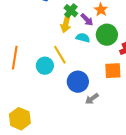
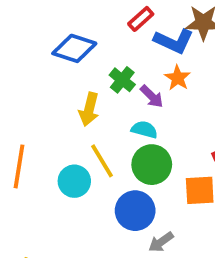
yellow arrow: (66, 24) -> (89, 109), moved
green circle: (107, 35) -> (152, 165), moved

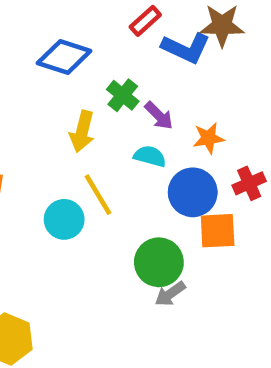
orange star: (178, 78) -> (209, 138), moved, turned 30
green circle: (152, 165) -> (159, 262), moved
blue circle: (135, 211) -> (193, 192), moved

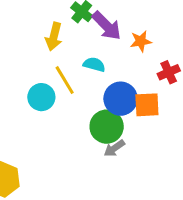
purple arrow: (159, 116) -> (107, 26), size x1.5
cyan semicircle: (150, 156) -> (94, 65), moved
blue circle: (193, 192) -> (121, 99), moved

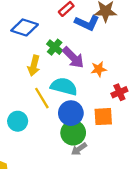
cyan semicircle: (94, 65) -> (64, 86), size x1.6
cyan circle: (41, 97) -> (18, 121), moved
blue circle: (121, 99) -> (71, 113), moved

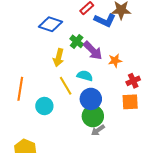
cyan semicircle: (64, 86) -> (85, 76), size x0.7
orange square: (103, 117) -> (130, 102), moved

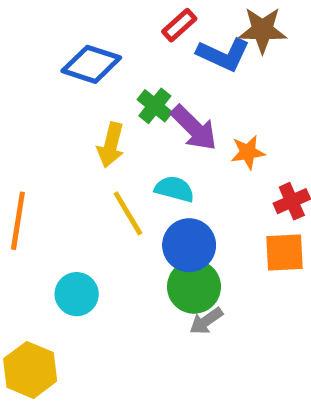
cyan circle: (44, 106) -> (77, 294), moved

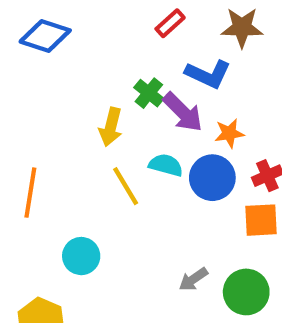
blue L-shape: (223, 54) -> (208, 74), moved
blue diamond: (91, 64) -> (45, 36), moved
blue circle: (189, 245) -> (212, 178), moved
green circle: (194, 287) -> (246, 292), moved

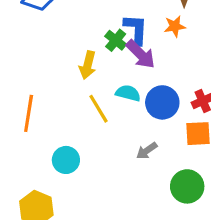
blue L-shape: (208, 74) -> (136, 29), moved, turned -112
orange star: (229, 133) -> (175, 26), moved
gray arrow: (193, 279) -> (147, 151), moved

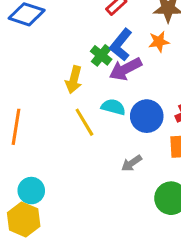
blue L-shape: (136, 29) -> (121, 45), turned -144
purple arrow: (141, 54) -> (125, 69), turned 108
cyan circle: (66, 160) -> (31, 191), moved

